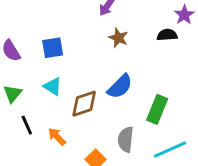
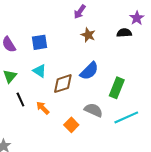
gray semicircle: (126, 139) -> (93, 110), turned 108

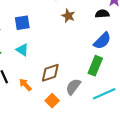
blue semicircle: (89, 71) -> (102, 41), moved
brown diamond: (63, 84) -> (50, 73), moved
gray semicircle: (93, 110) -> (73, 87), turned -78

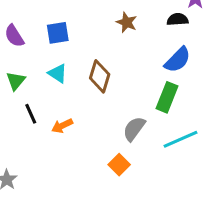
brown diamond: (50, 73) -> (100, 76), moved, turned -55
orange arrow: (25, 85) -> (62, 126), turned -72
orange square: (52, 101) -> (119, 165), moved

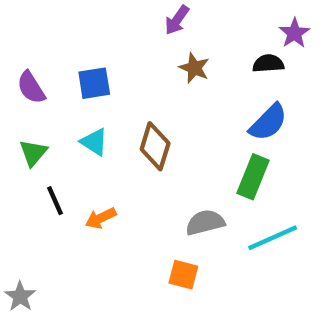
gray semicircle: (134, 129) -> (205, 222), turned 40
orange square: (119, 165) -> (183, 275), turned -30

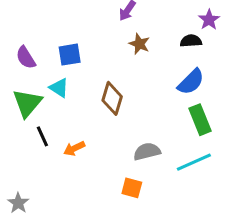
cyan triangle: (94, 142) -> (59, 88), moved
green triangle: (33, 153) -> (27, 103), size x1.5
green rectangle: (253, 177) -> (200, 120), moved, turned -44

